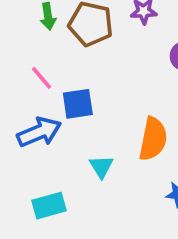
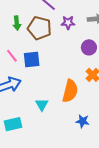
blue square: (78, 104) -> (32, 59), moved

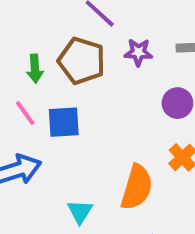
green arrow: (17, 23) -> (35, 69), moved

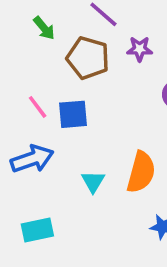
green arrow: (35, 69) -> (44, 28), moved, turned -35
cyan triangle: (80, 212) -> (93, 182), moved

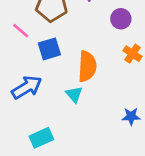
pink line: (38, 107) -> (21, 31), moved
orange semicircle: (141, 172) -> (87, 66), moved

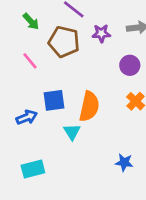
blue square: (49, 49) -> (54, 100), moved
blue arrow: (27, 87) -> (27, 117), size x0.7

